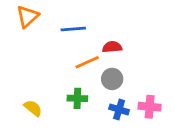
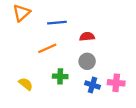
orange line: (87, 62) -> (47, 48), moved

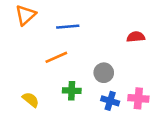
red semicircle: (87, 37) -> (136, 37), moved

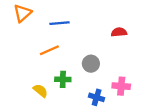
yellow semicircle: (31, 100) -> (40, 91), moved
blue cross: (110, 101) -> (97, 97), moved

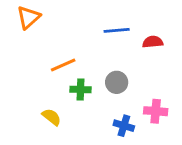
blue line: (59, 23) -> (117, 30), moved
green cross: (63, 79) -> (80, 90), moved

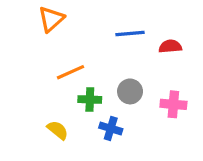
orange triangle: (28, 17) -> (51, 19), moved
pink cross: (156, 111) -> (173, 104), moved
blue cross: (124, 126) -> (111, 128), moved

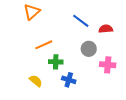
blue line: (130, 34) -> (81, 21), turned 42
gray circle: (130, 91) -> (89, 49), moved

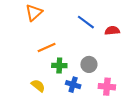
gray circle: (89, 49) -> (89, 64), moved
pink cross: (108, 65) -> (107, 87), moved

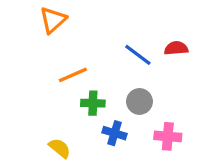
blue line: (86, 22) -> (138, 55), moved
yellow semicircle: (38, 86) -> (60, 148), moved

